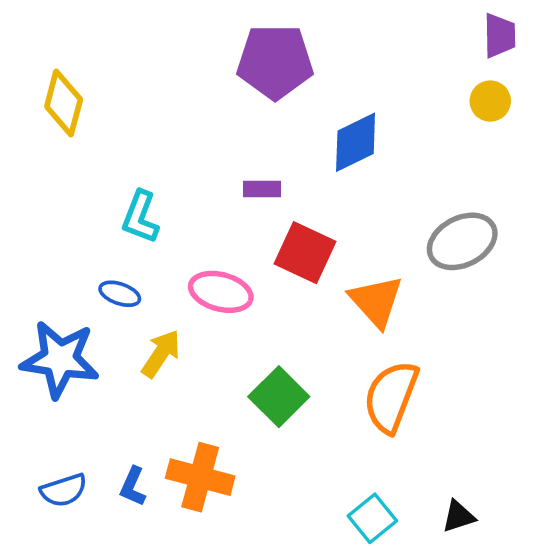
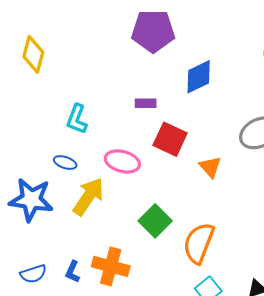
orange triangle: (376, 301) -> (210, 167), size x0.7
yellow arrow: (161, 354) -> (88, 196), size x1.4
orange semicircle: (391, 397) -> (199, 243), moved

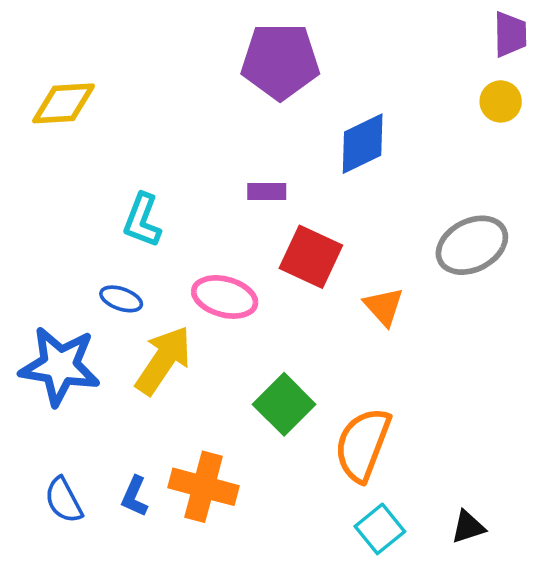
yellow diamond: (33, 54) -> (64, 103), turned 72
blue semicircle: (33, 274) -> (64, 500), turned 80

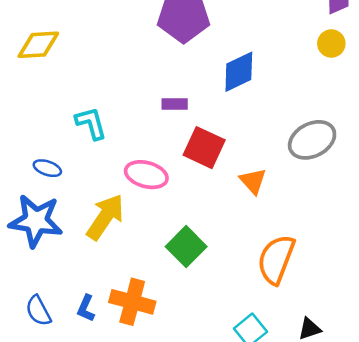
cyan L-shape: (142, 220) -> (91, 123), turned 144
blue ellipse: (121, 299) -> (47, 168), moved
orange semicircle: (363, 445) -> (276, 259), moved

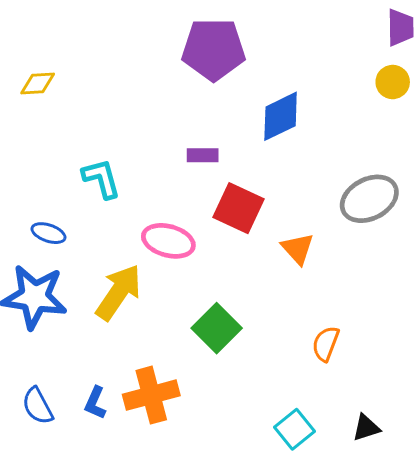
yellow diamond: (38, 45) -> (38, 84), size x0.7
orange semicircle: (276, 259) -> (326, 344), size x0.6
orange cross: (132, 302) -> (151, 395), turned -30

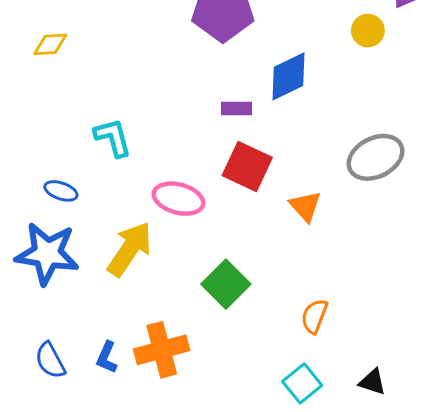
yellow circle: (393, 82) -> (368, 31), moved
purple rectangle: (203, 155) -> (237, 108), moved
orange semicircle: (326, 344) -> (314, 316), moved
black triangle: (366, 428) -> (372, 382), turned 36

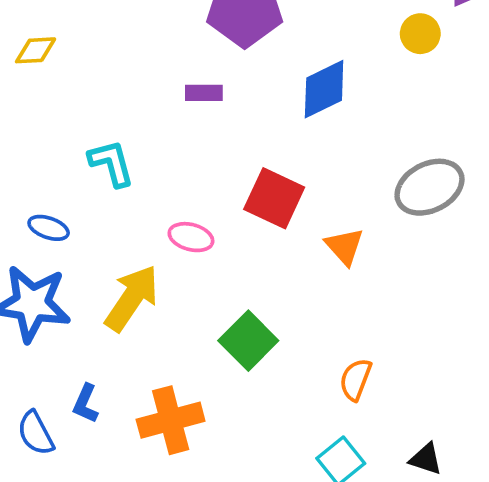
purple rectangle: (237, 108) -> (204, 93), moved
pink ellipse: (178, 199) -> (191, 237), size x0.7
blue L-shape: (107, 357) -> (86, 404), moved

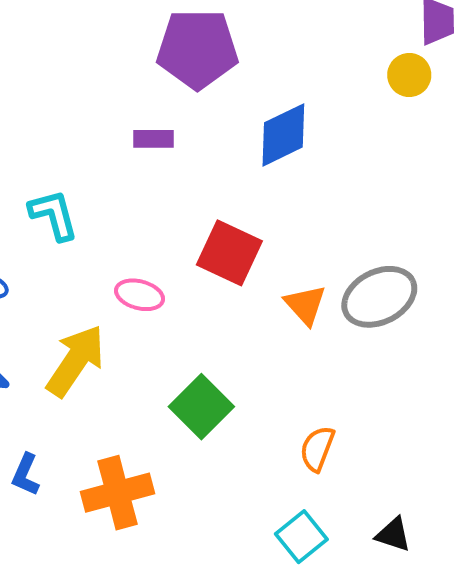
yellow circle: (420, 34) -> (409, 75), moved
gray ellipse: (430, 187) -> (379, 297), moved

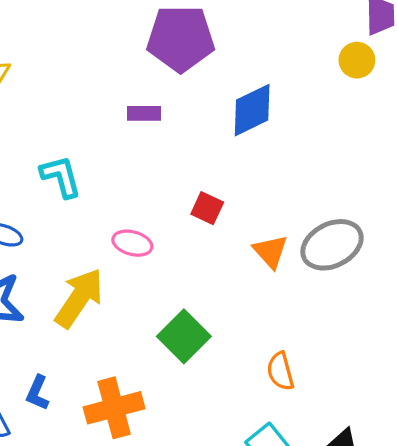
red square: (229, 253) -> (207, 208), size x0.6
orange semicircle: (317, 449) -> (280, 371), turned -36

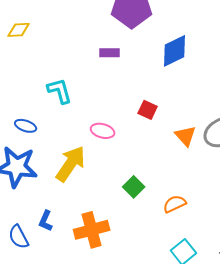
green square: (184, 336) -> (134, 187), size x0.7
orange semicircle: (280, 371) -> (175, 204), moved, turned 80

